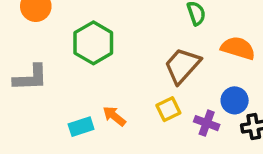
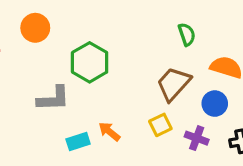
gray L-shape: (31, 78) -> (53, 99), moved
blue circle: (235, 100) -> (215, 104), moved

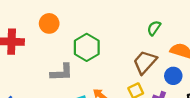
green semicircle: (187, 34) -> (154, 28), turned -126

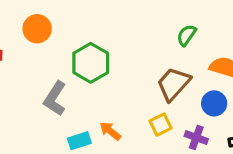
gray L-shape: (62, 72) -> (55, 99), turned 125

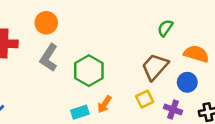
green hexagon: (91, 63) -> (89, 71), moved
gray L-shape: (55, 99) -> (49, 58), moved
orange arrow: (110, 131) -> (104, 104), turned -96

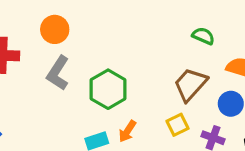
green semicircle: (165, 28) -> (203, 36), turned 78

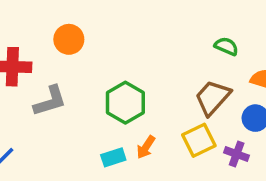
gray L-shape: (58, 73) -> (50, 101), moved, turned -140
yellow square: (177, 125) -> (199, 140), size x1.4

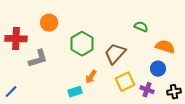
brown trapezoid: (213, 98) -> (115, 54), moved
green hexagon: (125, 103) -> (82, 44), moved
orange arrow: (146, 147) -> (91, 77), moved

